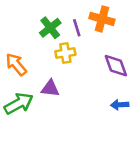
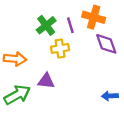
orange arrow: (16, 64) -> (15, 59), turned 135
purple diamond: (116, 66) -> (106, 44), moved

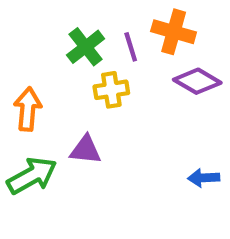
purple diamond: (106, 44) -> (197, 81), turned -40
orange arrow: (15, 59) -> (28, 109), turned -90

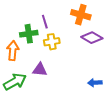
green cross: (86, 47) -> (29, 34), moved, turned 30
purple line: (131, 47) -> (45, 22), moved

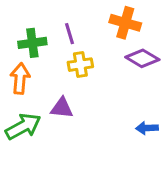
green cross: (29, 34) -> (32, 43), moved

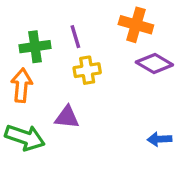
green arrow: (23, 126) -> (25, 137), turned 48

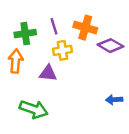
orange cross: (136, 25) -> (85, 28), moved
purple triangle: (67, 117) -> (48, 73), moved
green arrow: (25, 137) -> (34, 109), moved

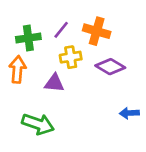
purple line: (54, 26) -> (61, 30), turned 56
purple diamond: (111, 46) -> (110, 67), moved

